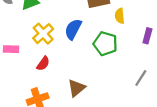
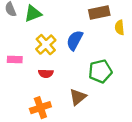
green pentagon: (105, 44) -> (100, 71), moved, turned -30
red semicircle: (43, 64) -> (46, 73), turned 56

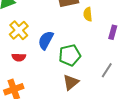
blue semicircle: (75, 40) -> (46, 40), moved
brown triangle: (78, 97) -> (71, 82), moved

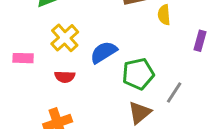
blue semicircle: (46, 40) -> (104, 52), turned 30
gray line: (107, 70) -> (174, 93), moved

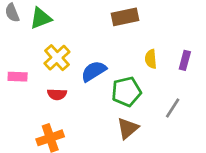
yellow semicircle: (164, 15) -> (151, 59), moved
gray line: (174, 93) -> (173, 108), moved

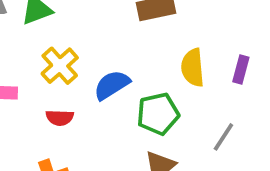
yellow semicircle: (151, 59) -> (193, 68), size x1.4

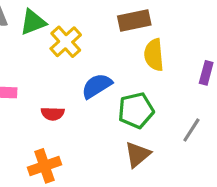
yellow cross: (60, 66) -> (66, 42), moved
yellow semicircle: (193, 68) -> (154, 55), moved

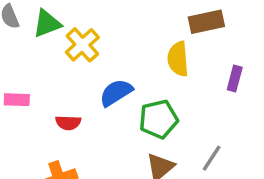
brown rectangle: (134, 21) -> (206, 22), moved
gray line: (191, 130) -> (212, 158), moved

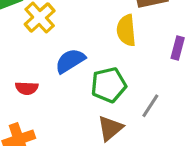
gray line: (212, 158) -> (150, 106), moved

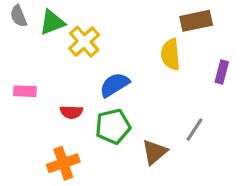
green pentagon: (109, 85) -> (113, 126), moved

